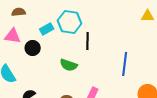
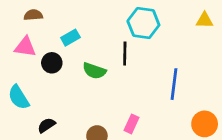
cyan hexagon: (70, 22) -> (143, 23), moved
green semicircle: (69, 65) -> (94, 71), moved

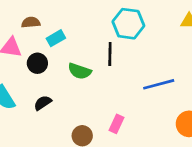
brown semicircle: (33, 15) -> (31, 22), moved
blue line: (174, 84) -> (159, 84), turned 68
black semicircle: (46, 125) -> (43, 103), moved

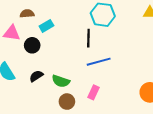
green semicircle: (80, 71) -> (61, 81), moved
blue line: (159, 84) -> (99, 62), moved

